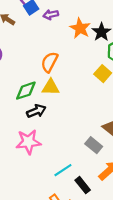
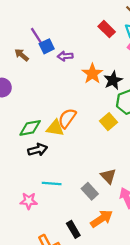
orange semicircle: (49, 62) -> (67, 118), moved
pink star: (28, 142) -> (29, 201), moved, size x0.7
cyan line: (63, 170) -> (52, 184), moved, turned 30

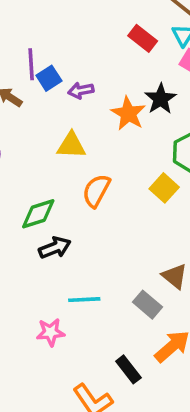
purple line: (37, 36) -> (31, 64), turned 36
black star: (113, 80) -> (161, 99), moved
yellow triangle: (55, 128) -> (71, 145), moved

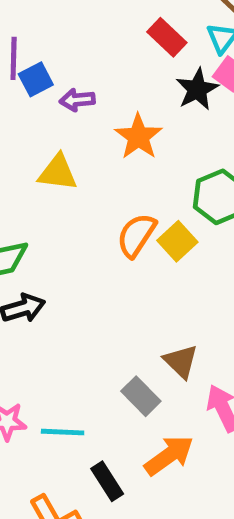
black star: (161, 99) -> (197, 89), moved
orange semicircle: (96, 191) -> (136, 235), moved
cyan line: (84, 300) -> (63, 432), moved

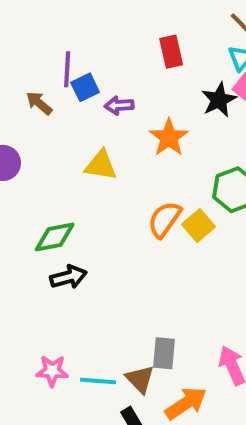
red rectangle: (167, 37) -> (171, 52), moved, turned 32
brown triangle: (181, 361) -> (140, 379), moved
gray rectangle: (141, 396) -> (164, 353), turned 48

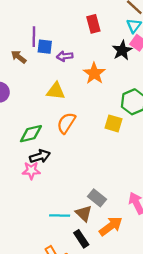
blue square: (85, 87) -> (45, 47), turned 35
orange semicircle: (165, 219) -> (66, 123), moved
yellow square: (198, 226) -> (114, 123), turned -30
gray rectangle: (164, 353) -> (97, 198), turned -54
pink star: (52, 371) -> (31, 171), moved

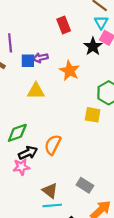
blue square: (45, 47) -> (28, 61), moved
orange semicircle: (66, 123) -> (53, 145), moved
brown triangle: (84, 213) -> (50, 191), moved

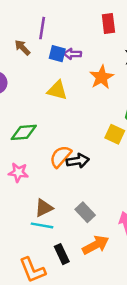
black arrow: (28, 153) -> (78, 161), moved
brown triangle: (50, 191) -> (44, 208), turned 42

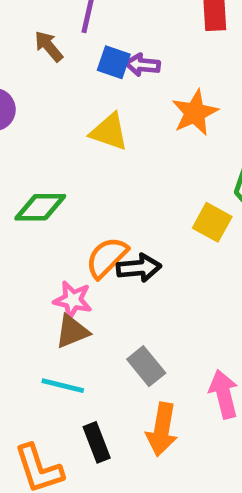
pink star: (18, 172) -> (73, 300), moved
brown triangle: (44, 208) -> (72, 331), moved
orange arrow: (96, 245) -> (162, 429), turned 124

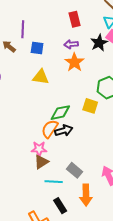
purple arrow: (142, 65) -> (71, 44), moved
green diamond: (40, 207) -> (60, 113), moved
cyan line: (63, 386) -> (54, 182), moved

